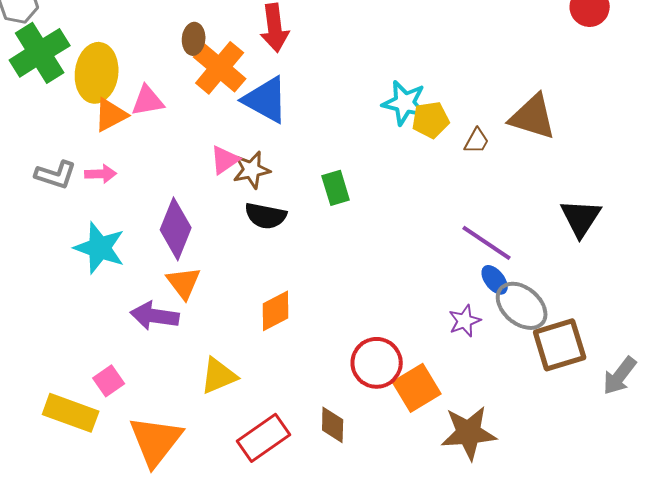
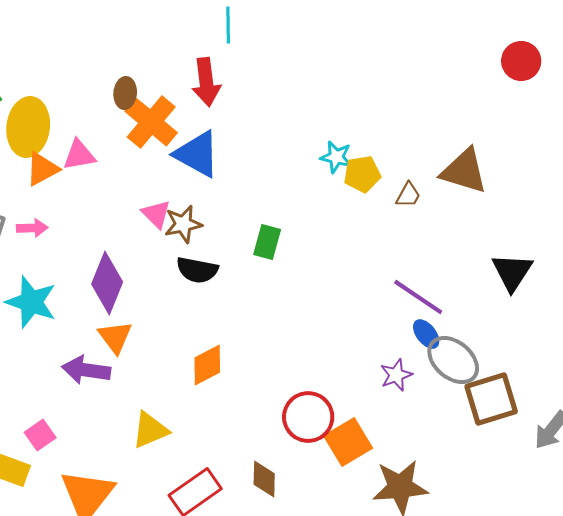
cyan star: (405, 103) -> (336, 157), size x0.7
pink triangle: (225, 160) -> (156, 214), turned -40
green rectangle: (336, 188) -> (267, 242), turned 32

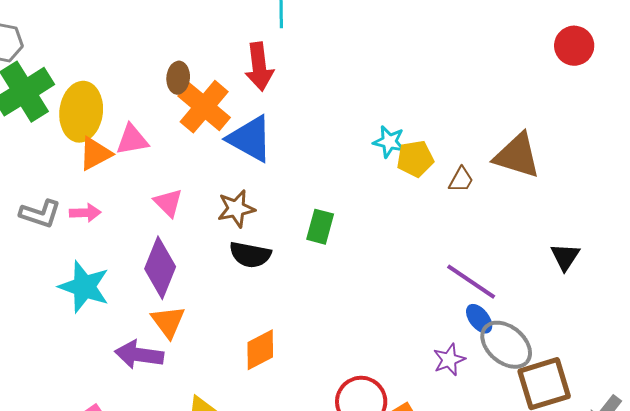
pink triangle: (156, 214) -> (168, 203), moved
black triangle: (512, 272) -> (565, 257), size x0.7

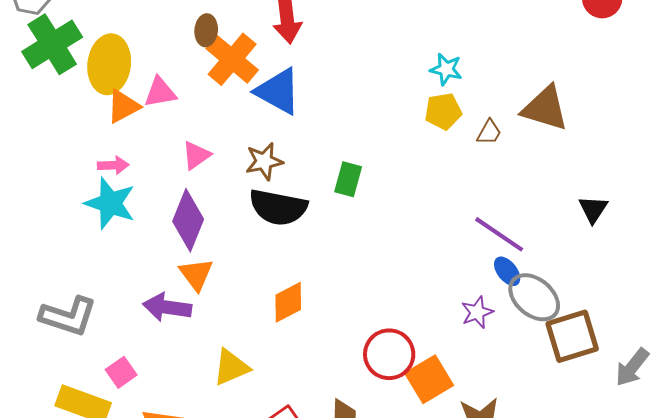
cyan star: (389, 142) -> (446, 69), moved
pink triangle: (168, 203) -> (196, 155), turned 40
gray L-shape: (40, 214) -> (68, 316), moved, size x1.4
black semicircle: (250, 255) -> (278, 207), size x1.4
cyan star: (84, 287) -> (110, 203), moved

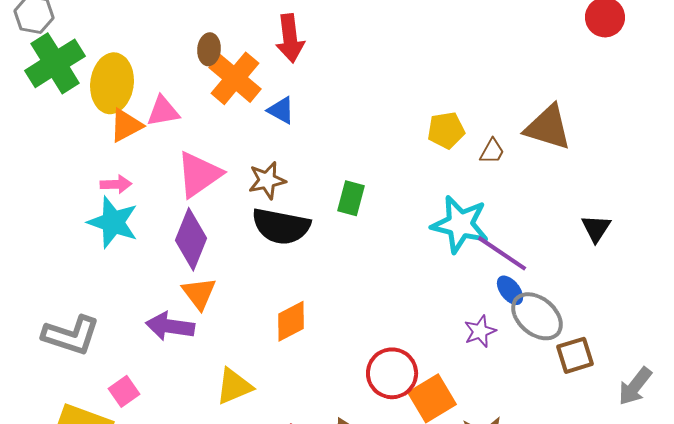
cyan star: (446, 69) -> (460, 224), moved, size x1.8
blue triangle: (278, 91) -> (281, 110), size x0.6
pink triangle: (196, 155) -> (199, 174), size x1.6
brown square: (572, 336) -> (575, 355), size x0.7

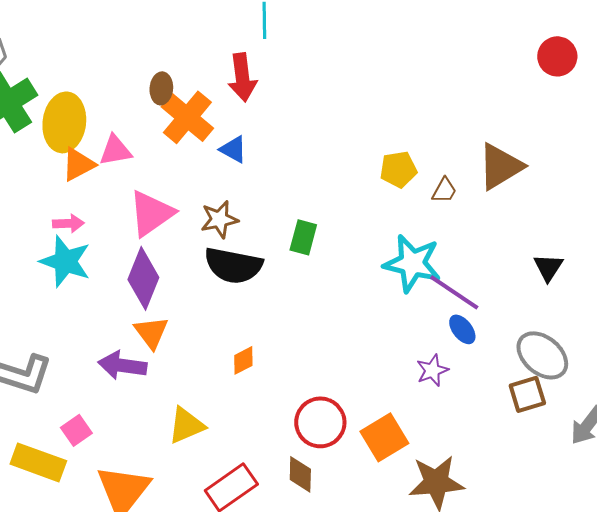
brown triangle: (548, 127) -> (500, 166), turned -48
gray ellipse: (537, 316) -> (542, 355), moved
orange diamond: (291, 321) -> (243, 360), size x0.7
red circle: (392, 373) -> (320, 422), moved

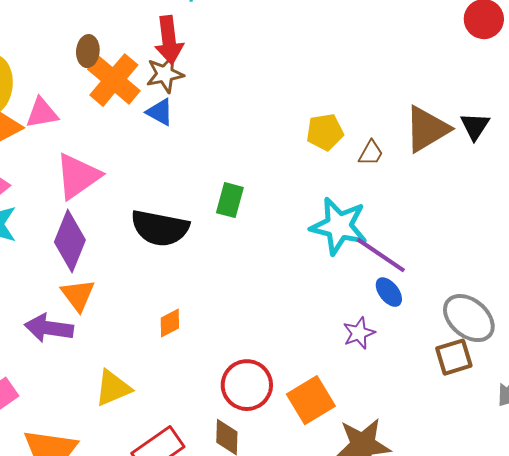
brown star: (219, 219) -> (165, 74), moved
black triangle: (548, 267) -> (475, 126), moved

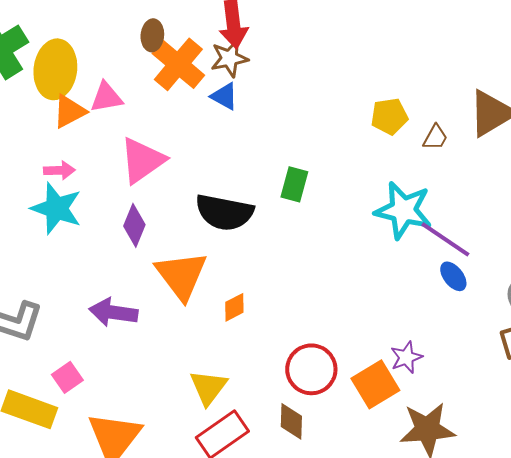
purple diamond: (70, 241) -> (134, 225), size x0.7
orange triangle: (78, 295) -> (181, 275), moved, size x1.5
purple star: (359, 333) -> (406, 357), moved
yellow triangle: (113, 388) -> (208, 387), moved, turned -30

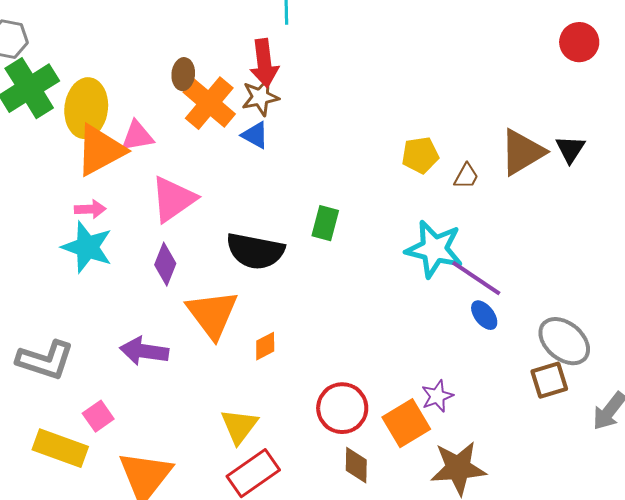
orange triangle: (69, 111) -> (100, 150), size x1.5
brown diamond: (291, 421) -> (356, 465), moved

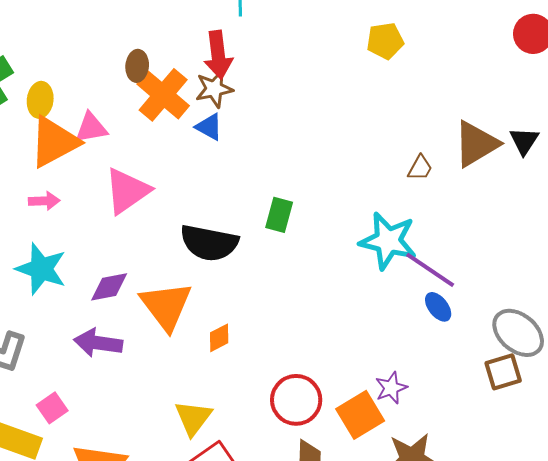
yellow ellipse: (86, 108) -> (40, 100), size x0.6
yellow pentagon: (420, 155) -> (385, 41), moved
cyan star: (87, 247) -> (41, 269), moved
purple diamond: (165, 264) -> (109, 287), moved, turned 57

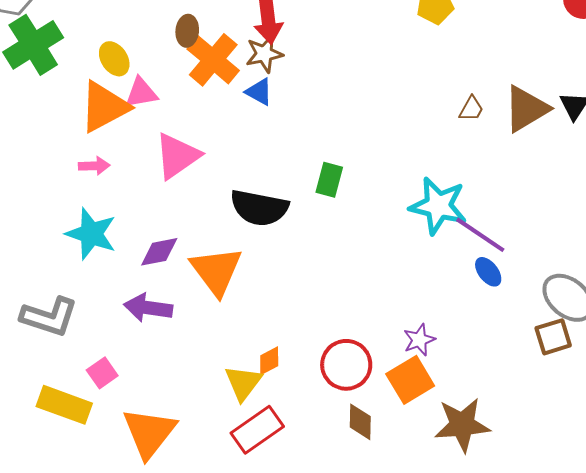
yellow ellipse: (40, 100) -> (114, 59), moved, turned -40
brown trapezoid: (420, 168) -> (471, 109), moved
orange diamond: (219, 338) -> (269, 361), moved
purple star: (391, 388) -> (419, 340), moved

